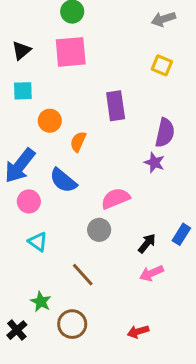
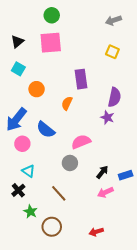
cyan square: (23, 91) -> (18, 69), turned 32
orange semicircle: (78, 142) -> (67, 103), moved
blue rectangle: (181, 234) -> (126, 175), moved, turned 40
black cross: (17, 330) -> (18, 190), moved

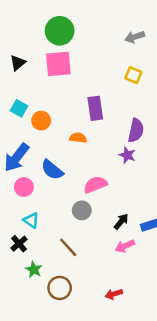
green circle: (52, 15) -> (60, 31), size x1.5
cyan square: (18, 69) -> (19, 108), moved
orange semicircle: (67, 103) -> (78, 138), turned 72

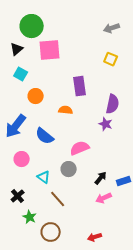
green circle: (60, 31) -> (32, 26), moved
cyan square: (19, 108) -> (21, 74), moved
pink circle: (24, 187) -> (22, 159), moved
cyan triangle: (31, 220) -> (44, 177), moved

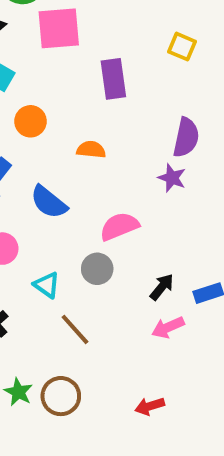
purple rectangle: (80, 86) -> (113, 79), moved
green star: (30, 217) -> (18, 392), moved

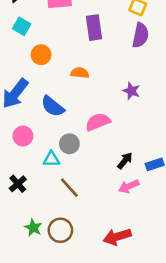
purple semicircle: (186, 137) -> (140, 35), moved
gray circle: (97, 269) -> (69, 144), moved
cyan triangle: (47, 285) -> (51, 159), turned -36
red arrow: (150, 406) -> (117, 237), size x1.5

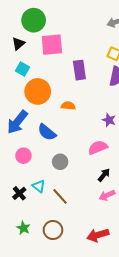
orange circle: (41, 55) -> (38, 91), size x1.6
pink semicircle: (98, 122) -> (98, 147), moved
cyan triangle: (51, 159) -> (39, 186), moved, turned 40
green star: (33, 228) -> (23, 228), moved

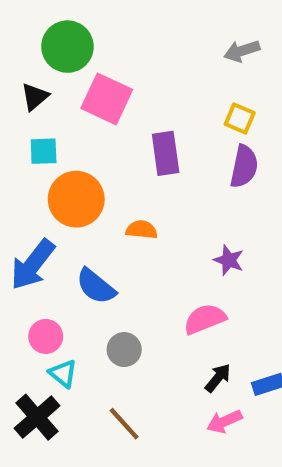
pink square: (52, 45) -> (107, 99), turned 30
cyan square: (22, 69) -> (44, 151), turned -32
cyan triangle: (39, 186) -> (63, 374), moved
black cross: (19, 193) -> (37, 417), size x1.5

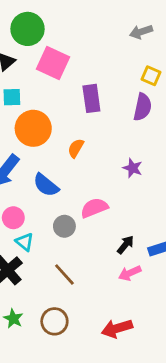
yellow square: (240, 119) -> (151, 76), moved
orange semicircle: (142, 230) -> (76, 148), turned -66
pink semicircle: (205, 319) -> (94, 208), moved

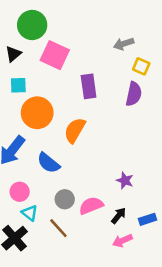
gray arrow: (141, 32) -> (124, 44), moved
orange semicircle: (76, 148) -> (75, 130), size x1.5
purple star: (133, 168) -> (125, 180), moved
pink semicircle: (94, 208) -> (91, 206), moved
brown line: (64, 275) -> (58, 228), moved

